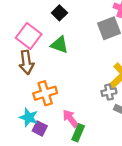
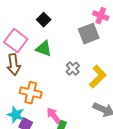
gray cross: (109, 92) -> (73, 69), moved, turned -32
orange cross: (45, 93) -> (31, 93), turned 30

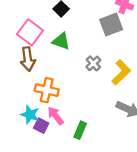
pink arrow: (54, 116) -> (56, 116), moved

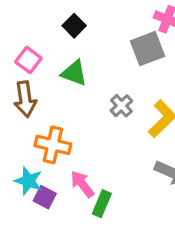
pink square: (30, 32) -> (28, 60), size x0.7
pink arrow: (56, 116) -> (82, 184), moved

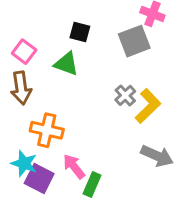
black square: (74, 26) -> (80, 32), moved, turned -30
gray cross: (121, 106) -> (125, 95), moved
purple square: (45, 197) -> (39, 179), size x1.4

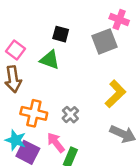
gray cross: (125, 95) -> (70, 115), moved

